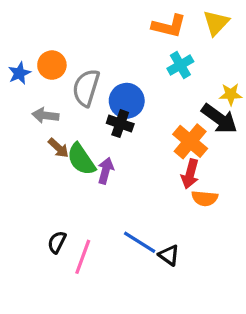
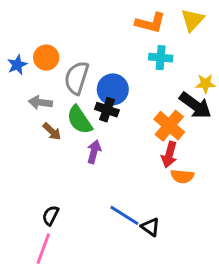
cyan cross: (180, 65) -> (161, 58), turned 35
green semicircle: (81, 159) -> (79, 120), moved
pink line: (83, 257) -> (43, 249), moved

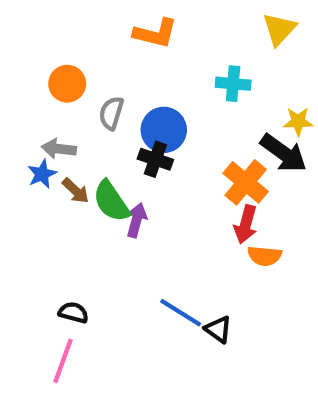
orange L-shape: (150, 23) -> (155, 33), moved
blue star: (17, 65) -> (42, 174), moved
gray semicircle: (77, 78) -> (111, 113), size x0.7
green semicircle: (79, 120) -> (111, 201), moved
black semicircle: (51, 215) -> (73, 313), turned 78

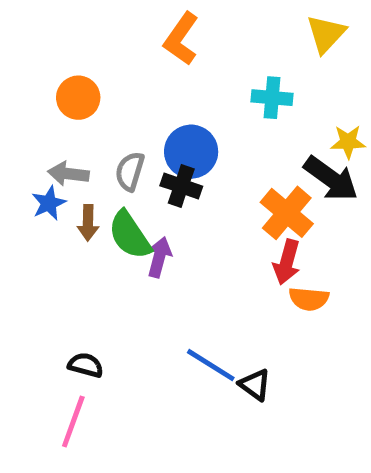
orange L-shape: (155, 33) -> (181, 39), turned 111
gray semicircle: (111, 113) -> (130, 171), moved
brown arrow: (76, 191) -> (88, 223), turned 48

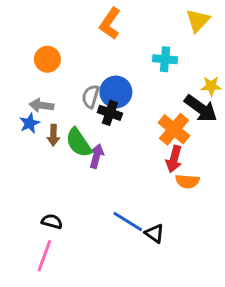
gray semicircle: (130, 171) -> (91, 96), moved

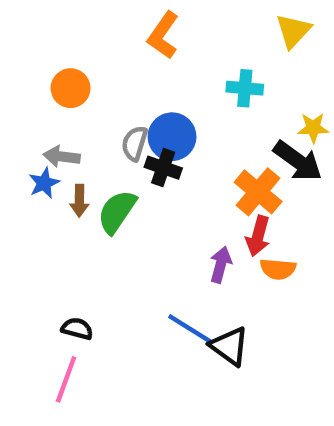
green semicircle: (79, 143) -> (117, 212), turned 68
purple arrow: (97, 156) -> (221, 265), moved
black triangle: (155, 233) -> (229, 346), size x1.4

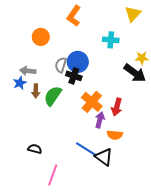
orange circle: (71, 88) -> (41, 37), moved
orange cross: (258, 192) -> (92, 102), moved
orange semicircle: (278, 269) -> (115, 135), moved
pink line: (66, 379) -> (53, 175), moved

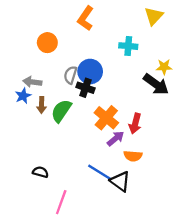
purple arrow: (100, 120) -> (116, 139), turned 35

